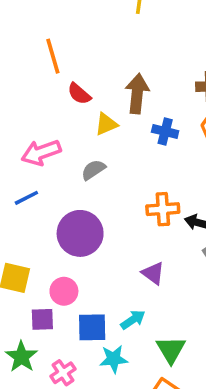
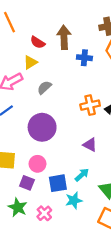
red semicircle: (79, 94) -> (38, 42), moved
yellow triangle: (106, 124) -> (30, 62), moved
purple square: (42, 319) -> (27, 183), turned 32

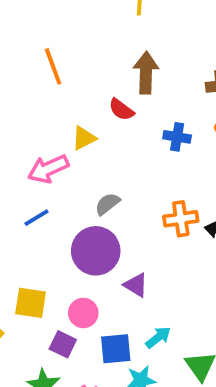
brown arrow: (64, 37) -> (146, 73), moved
red semicircle: (38, 42) -> (121, 110), moved
gray semicircle: (44, 87) -> (107, 204), moved
purple triangle: (90, 145) -> (136, 285), moved

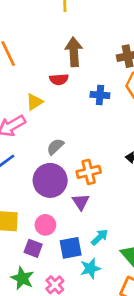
red semicircle: (121, 110) -> (59, 79), turned -36
orange cross: (181, 219) -> (89, 172), moved
purple triangle: (136, 285) -> (81, 202), turned 30

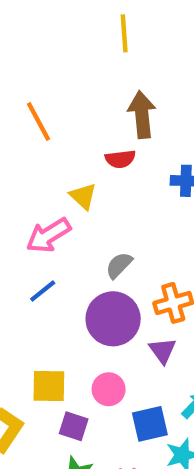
yellow triangle: (34, 102) -> (83, 196), turned -42
purple square: (33, 248) -> (74, 426), moved

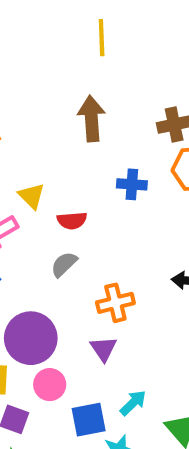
yellow line: (124, 33) -> (102, 38), moved
red semicircle: (120, 159) -> (72, 221), moved
purple circle: (113, 319) -> (31, 338), moved

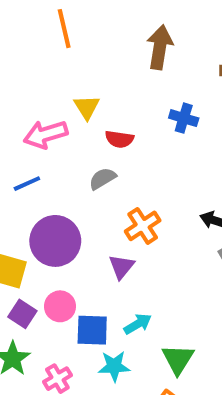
orange cross: (115, 303) -> (143, 226), turned -32
pink circle: (50, 385) -> (60, 306), moved

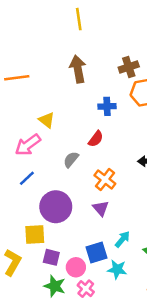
orange line: (64, 29) -> (17, 78), turned -65
red semicircle: (119, 139) -> (96, 139), moved, turned -42
pink circle: (60, 306) -> (76, 267), moved
cyan star: (114, 366) -> (117, 269), turned 30

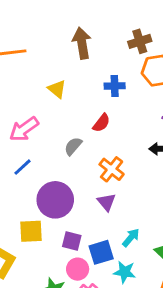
yellow triangle: (47, 120) -> (57, 89), moved
purple square: (51, 257) -> (72, 241), moved

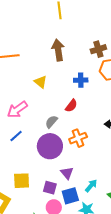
orange cross: (112, 169) -> (78, 138), turned 30
purple circle: (55, 200) -> (50, 146), moved
purple triangle: (106, 202) -> (67, 173), moved

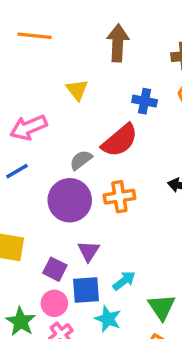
red semicircle: (71, 106) -> (120, 140), size x1.6

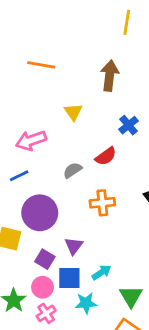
blue cross: (145, 101) -> (129, 125), turned 36
red semicircle: (120, 140) -> (106, 156), size x0.7
purple circle: (70, 200) -> (40, 213), moved
cyan star: (108, 319) -> (86, 303), turned -30

